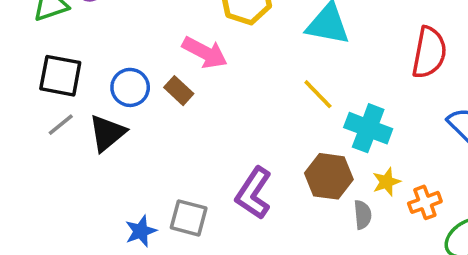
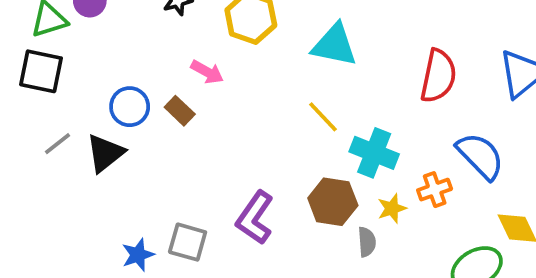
pink arrow: (205, 52) -> (207, 72), size x0.7
black square: (60, 76) -> (41, 71), moved
orange cross: (425, 202) -> (435, 190), moved

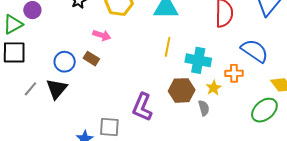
yellow line: (323, 117) -> (168, 47), turned 66
orange cross: (435, 190) -> (234, 73), turned 30

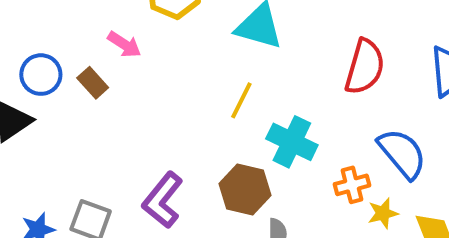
orange cross: (234, 73) -> (352, 185), turned -30
yellow star: (214, 88) -> (383, 213), moved

